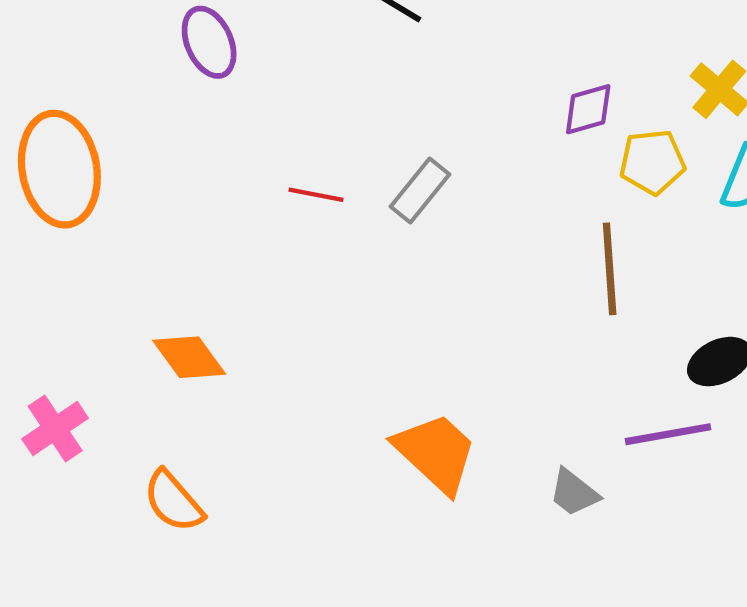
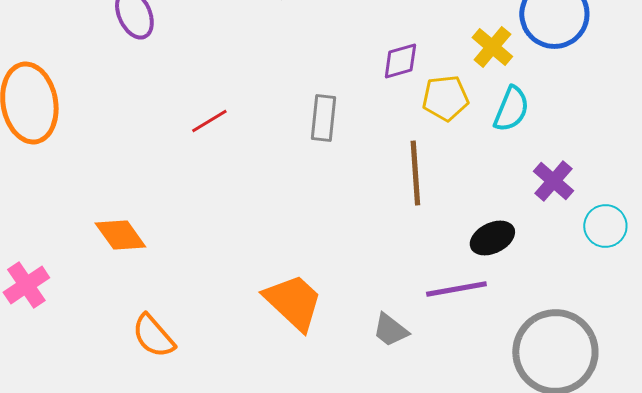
gray rectangle: (420, 190) -> (323, 118), moved, turned -33
red line: (316, 195) -> (209, 121), turned -42
orange semicircle: (173, 501) -> (153, 336), moved

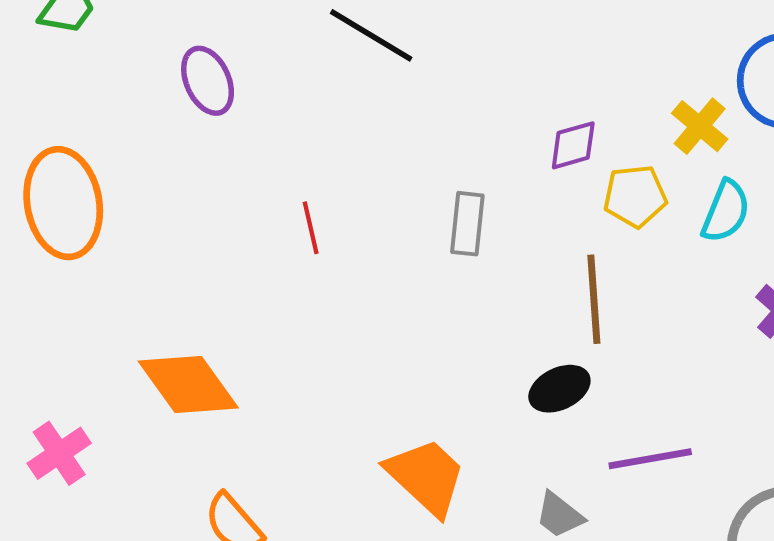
red line: (209, 121) -> (311, 228), turned -72
orange diamond: (120, 235) -> (188, 385), size x1.4
black ellipse: (492, 238) -> (559, 389), moved

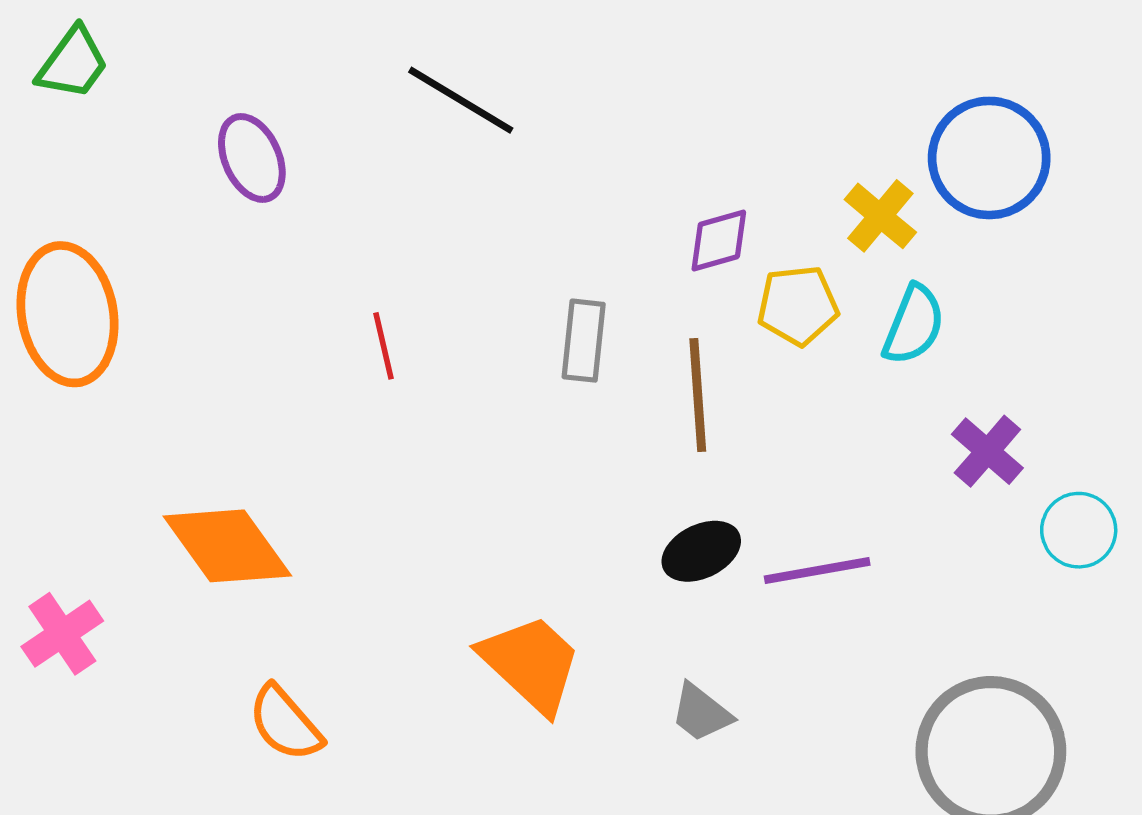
brown line: (594, 299) -> (698, 395), moved
purple line: (650, 459) -> (817, 571), moved

